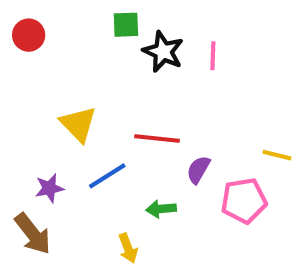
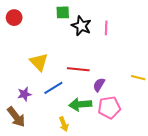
pink pentagon: (244, 201) -> (109, 108), moved
green arrow: (161, 209) -> (80, 104), size x1.5

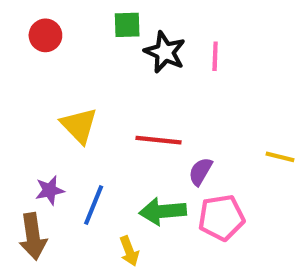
red circle: (14, 18) -> (45, 35), moved
blue line: (53, 88) -> (94, 205), moved, turned -36
brown arrow: (16, 117) -> (33, 236), turned 30

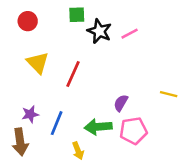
pink line: (215, 56) -> (130, 34), turned 60
yellow triangle: (79, 125) -> (38, 63), moved
red line: (159, 140) -> (73, 74), moved, turned -72

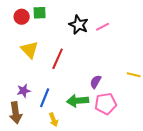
green square: (77, 15) -> (40, 13), moved
yellow arrow: (78, 151) -> (54, 120), moved

